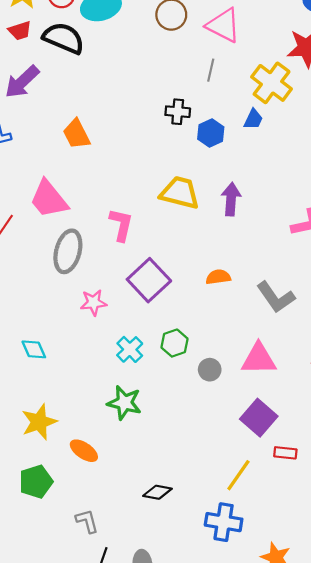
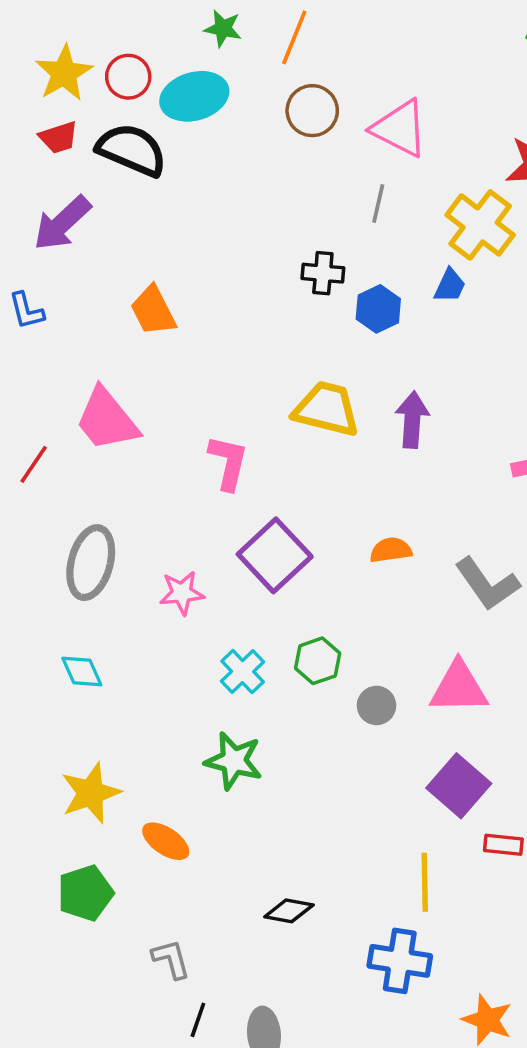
gray ellipse: (68, 251) -> (91, 563), moved
yellow line: (238, 475) -> (425, 882), turned -36

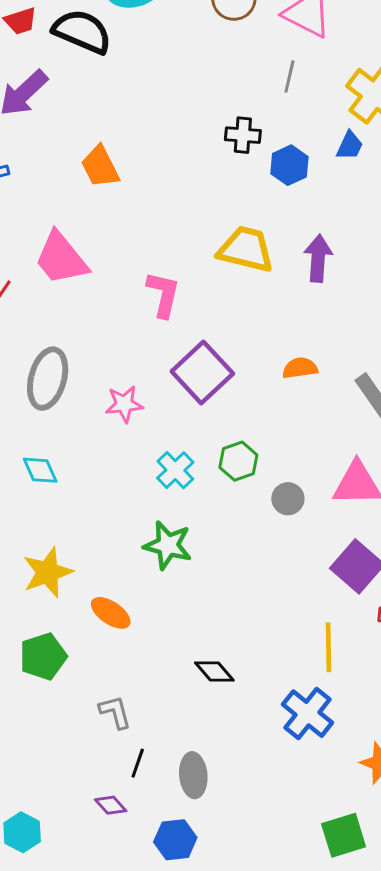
black diamond: (289, 911) -> (214, 671), turned 39
blue cross: (400, 961) -> (307, 714), turned 30

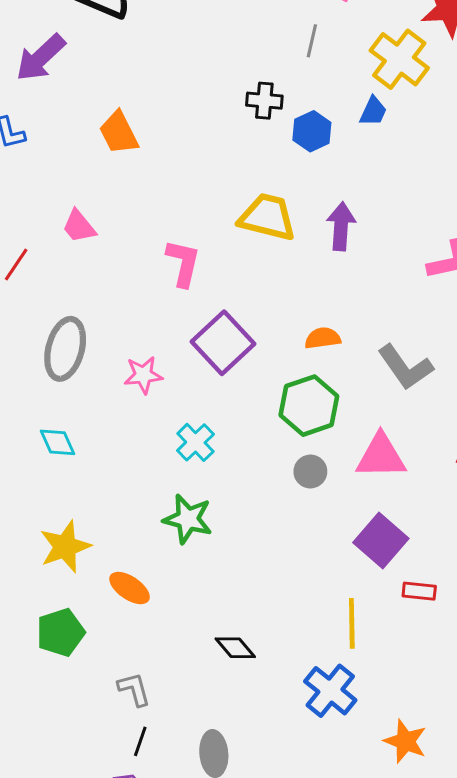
pink trapezoid: (61, 258) -> (79, 226), size x0.6
green hexagon: (238, 461) -> (309, 406), moved, size x1.5
black line: (138, 763) -> (140, 741), moved

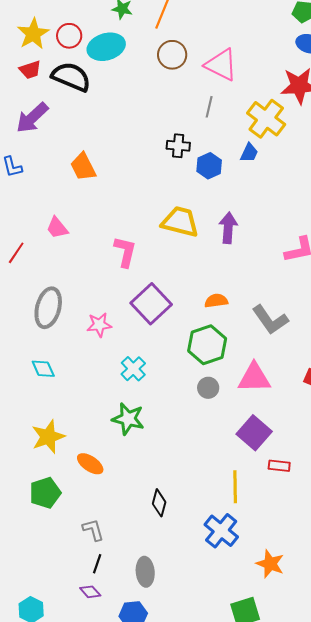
black diamond: (235, 648) -> (159, 503), turned 56

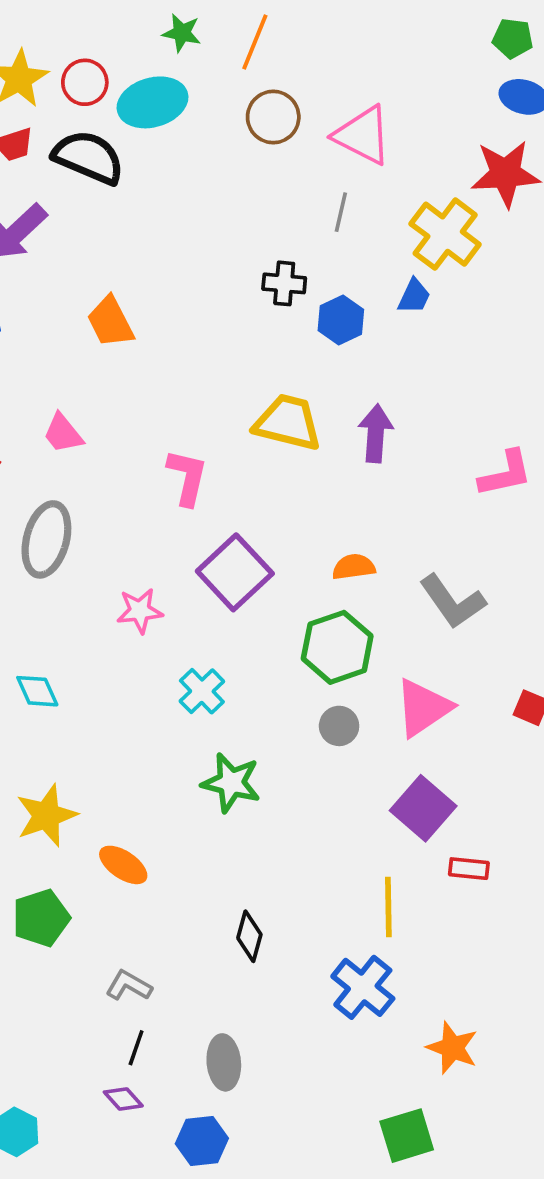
gray ellipse: (48, 308) -> (46, 539), moved
pink triangle: (254, 378) -> (423, 708), turned -33
green star: (128, 419) -> (231, 783), moved
gray L-shape: (93, 530) -> (129, 986), turned -45

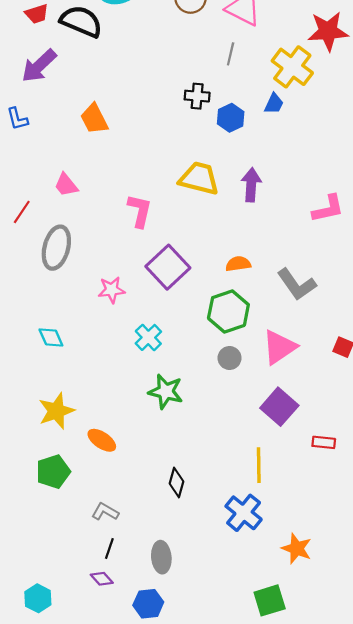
red rectangle: (469, 869) -> (324, 442), moved

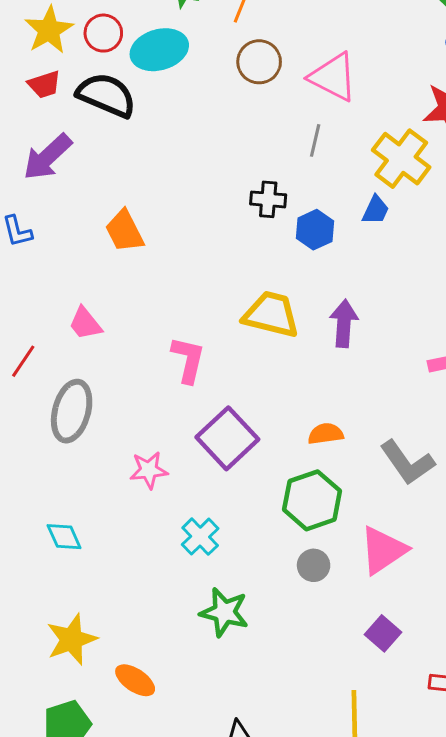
purple square: (279, 407) -> (383, 633), size x0.7

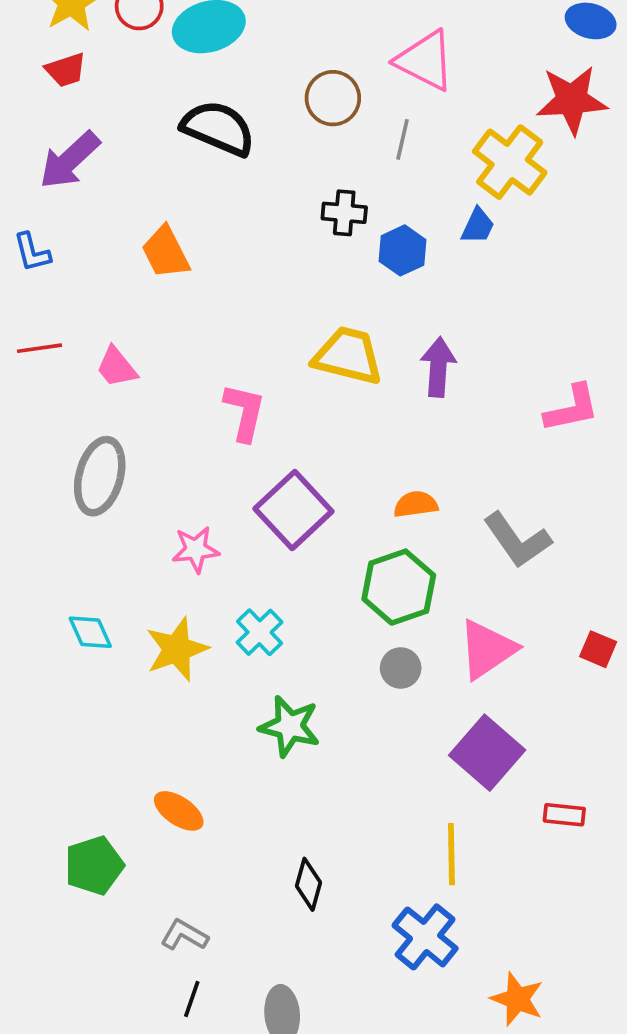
brown circle: (259, 62) -> (333, 98), moved
black semicircle: (106, 95) -> (218, 128), moved
red line: (23, 361) -> (39, 348), moved, turned 48
purple square: (383, 633) -> (487, 753), size x1.6
yellow star: (72, 639) -> (177, 649), moved

